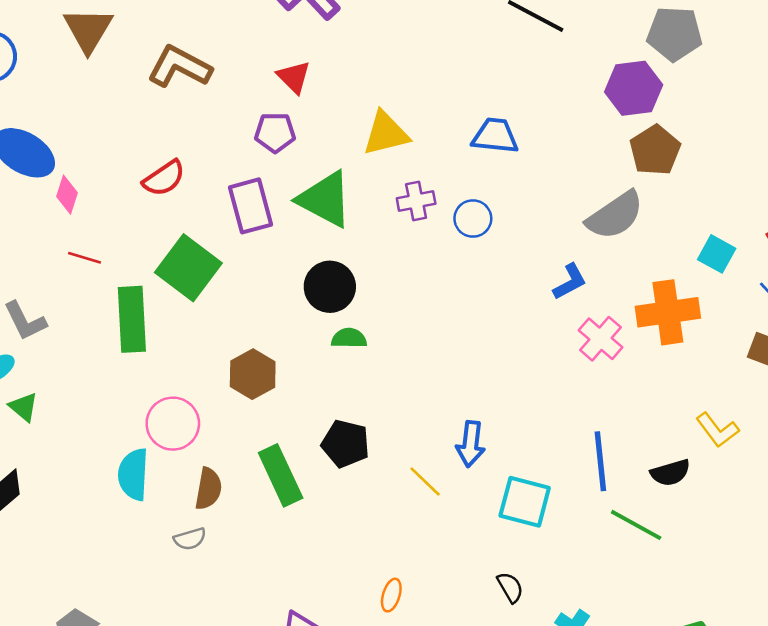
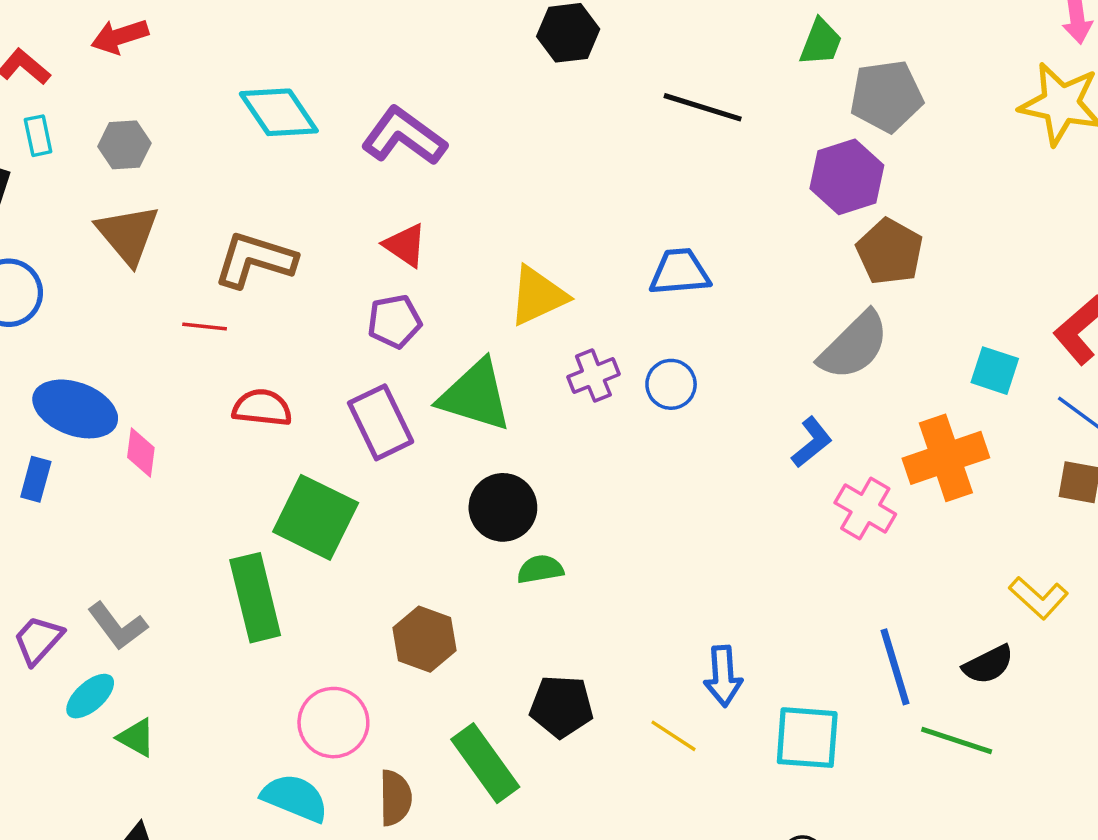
red semicircle: (164, 178) -> (262, 408), turned -129
red line: (84, 258) -> (205, 327), moved
cyan semicircle: (133, 474) -> (295, 798), turned 120

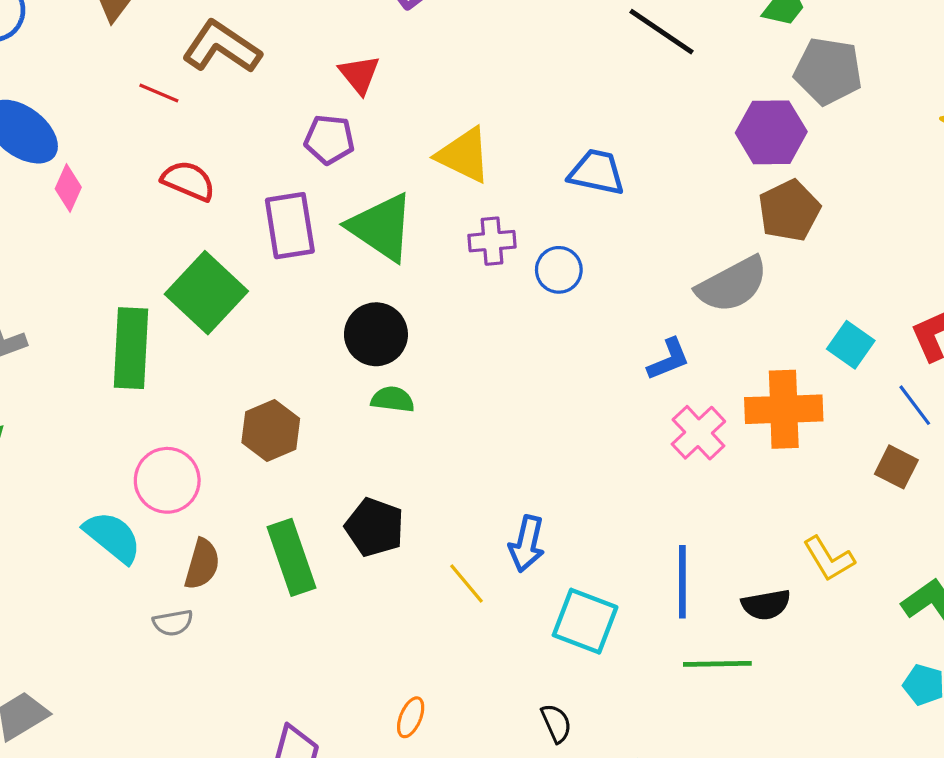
yellow triangle: (538, 296) -> (464, 155), turned 34
green line: (957, 740) -> (717, 664), turned -36

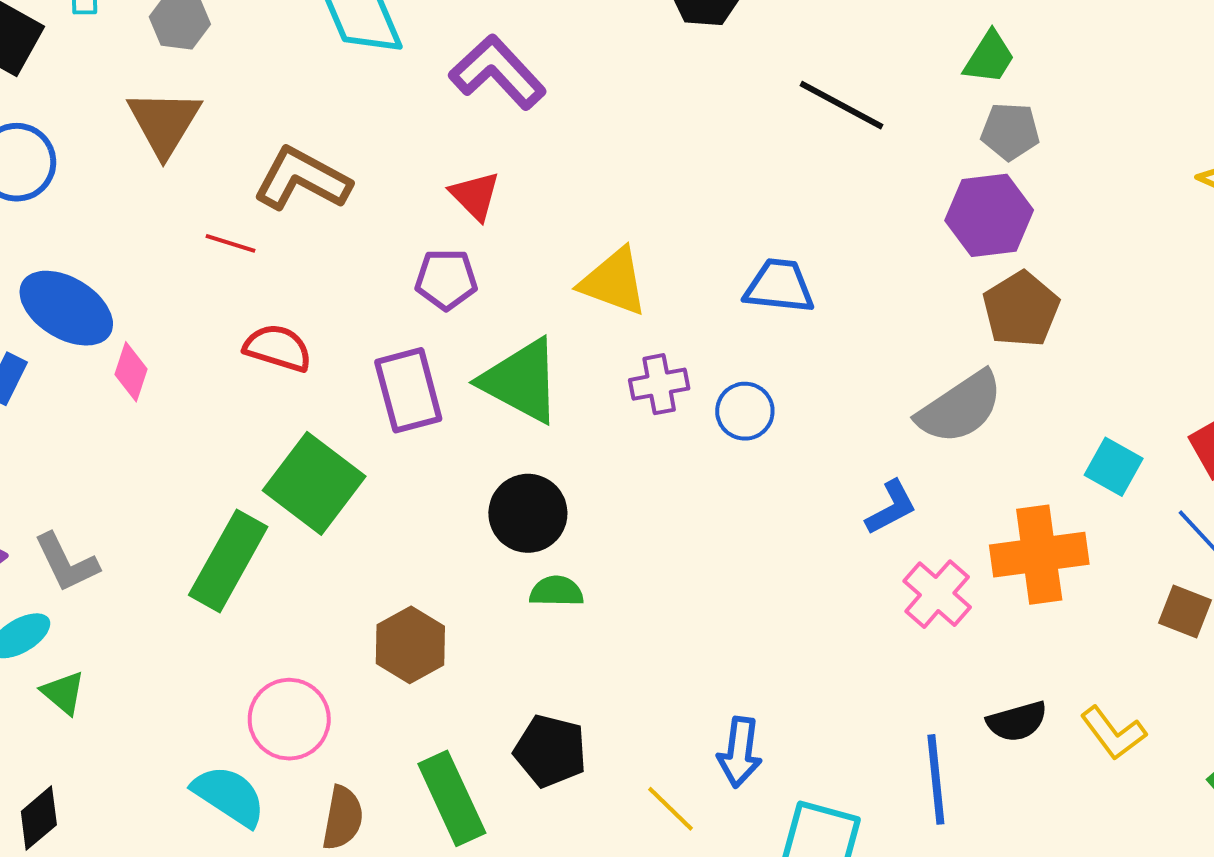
gray pentagon: (828, 71) -> (1010, 131), moved, size x0.7
green rectangle: (131, 348) -> (228, 561), turned 32
black semicircle: (766, 605) -> (1017, 721), moved

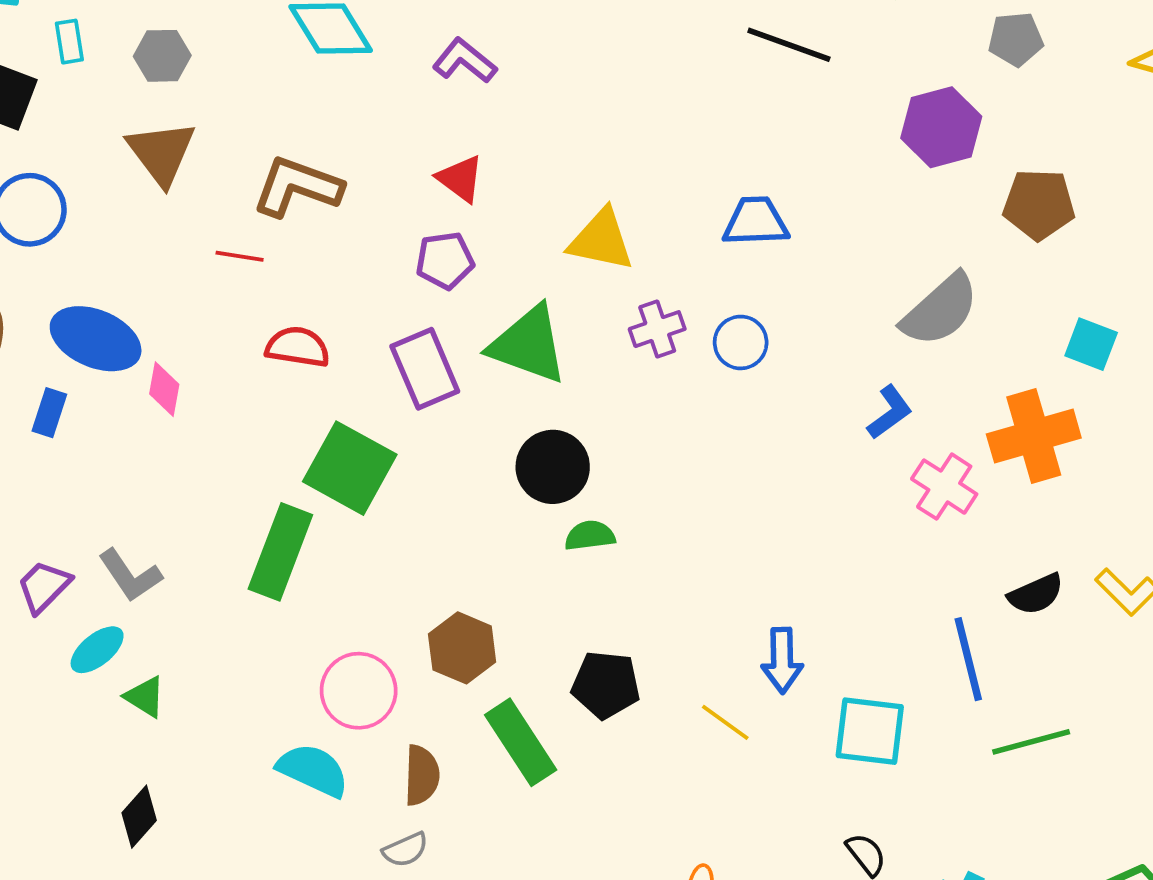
purple L-shape: (498, 72) -> (465, 61), size x0.7
gray pentagon: (1010, 131) -> (1016, 39), moved
brown pentagon: (1021, 309) -> (1039, 204), moved, turned -30
brown hexagon: (410, 645) -> (462, 648), moved

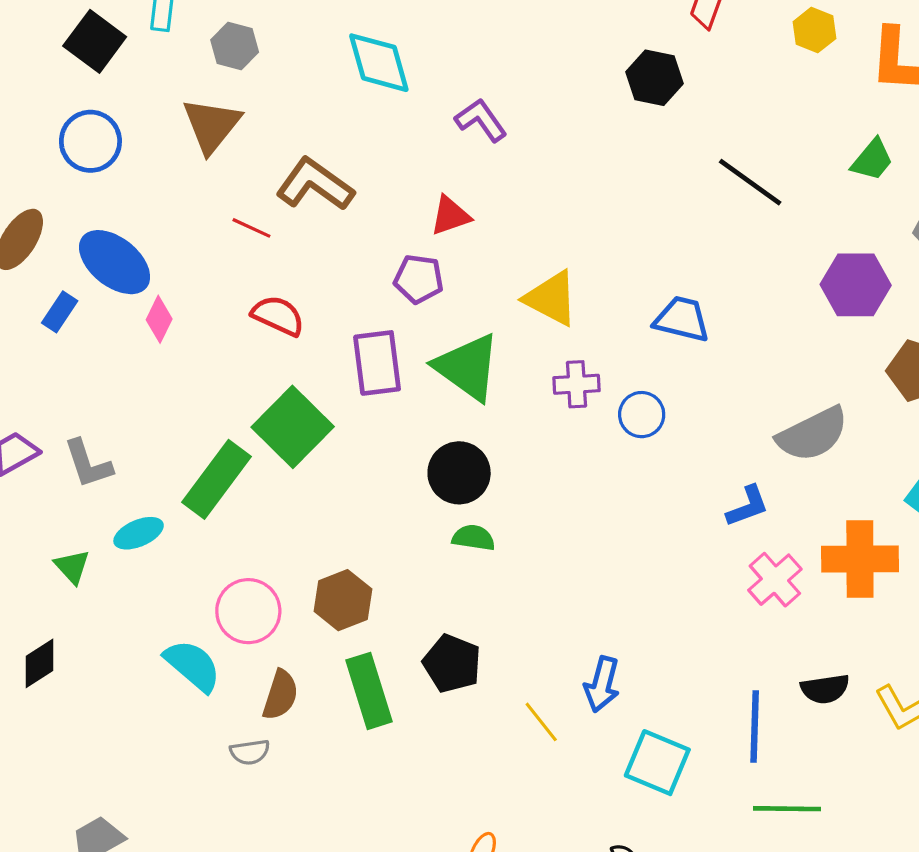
red triangle: (460, 179) -> (450, 216), turned 48
cyan ellipse: (97, 650) -> (139, 533), moved

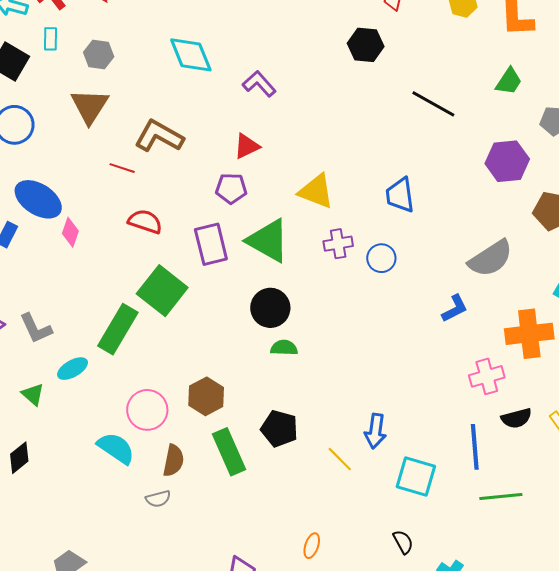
blue trapezoid: (682, 319) -> (400, 195), turned -105
pink cross: (775, 580) -> (487, 376), moved, turned 32

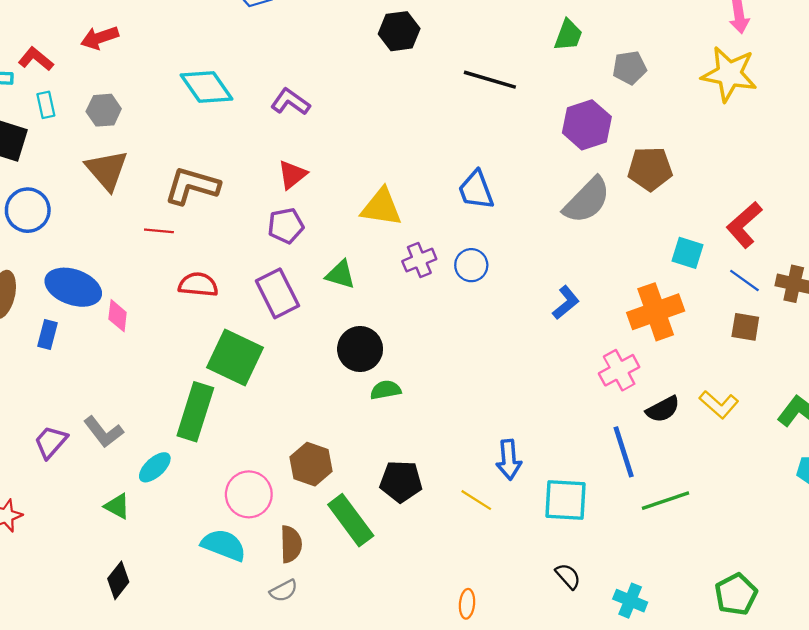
green triangle: (268, 241) -> (340, 275), size x0.6
gray semicircle: (491, 258) -> (587, 200), moved

